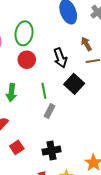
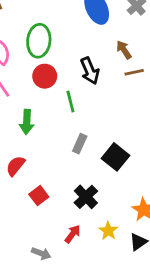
black square: (74, 84) -> (115, 157), moved
green line: (44, 91) -> (70, 101), moved
black cross: (52, 151) -> (86, 197), turned -30

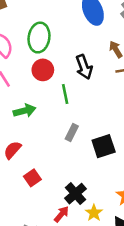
green arrow: (27, 122) -> (25, 111), turned -110
black square: (115, 157) -> (104, 146), turned 30
black cross: (86, 197) -> (76, 194), moved

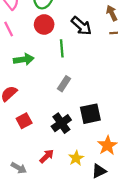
black arrow: (84, 67) -> (81, 26), turned -35
black square: (104, 146) -> (90, 114), moved
black cross: (76, 194) -> (61, 123), moved

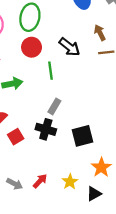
red square: (24, 121) -> (16, 137), moved
black cross: (61, 123) -> (46, 129), moved, turned -36
gray arrow: (19, 168) -> (15, 184), moved

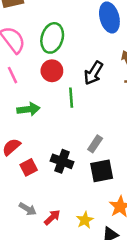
black arrow: (70, 47) -> (93, 73), turned 80
gray rectangle: (54, 106) -> (95, 144), moved
gray arrow: (15, 184) -> (28, 209), moved

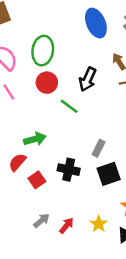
green line: (71, 98) -> (69, 106), turned -42
green arrow: (28, 109) -> (35, 139), moved
gray arrow: (28, 209) -> (41, 221), turned -63

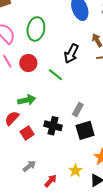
red circle: (47, 83) -> (28, 63), moved
red arrow: (66, 226) -> (51, 181), moved

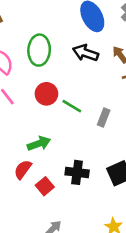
black arrow: (71, 54) -> (86, 53), moved, turned 90
red circle: (28, 63) -> (46, 94), moved
gray rectangle: (78, 109) -> (104, 117), moved

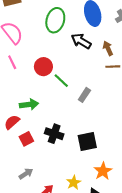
green ellipse: (39, 50) -> (55, 20), moved

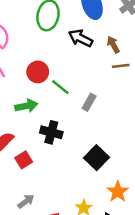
green arrow: (29, 104) -> (26, 106), moved
black cross: (54, 134) -> (51, 132), moved
black square: (87, 141) -> (96, 158), turned -30

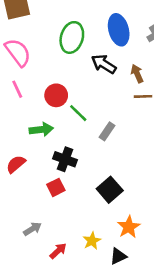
red square: (24, 160) -> (56, 187), moved

